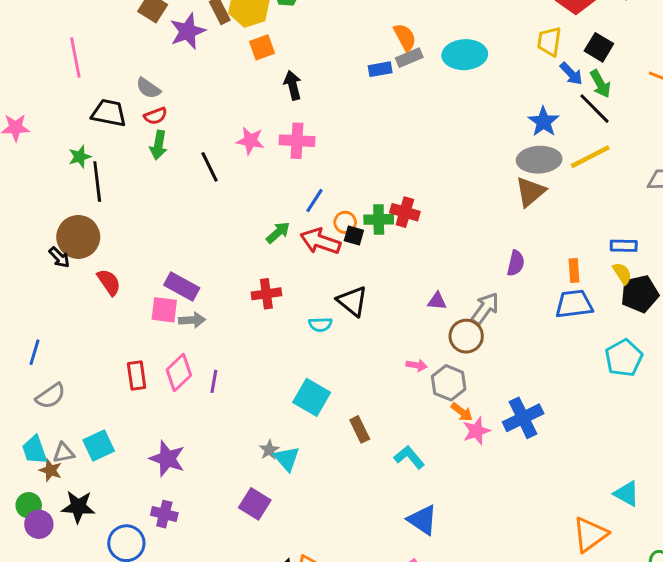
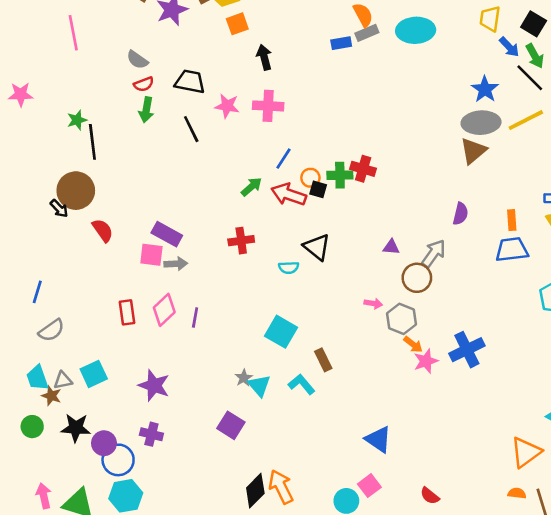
black trapezoid: (109, 113) -> (190, 82), moved
cyan L-shape: (409, 457) -> (301, 384), moved
purple circle: (39, 524) -> (104, 443), moved

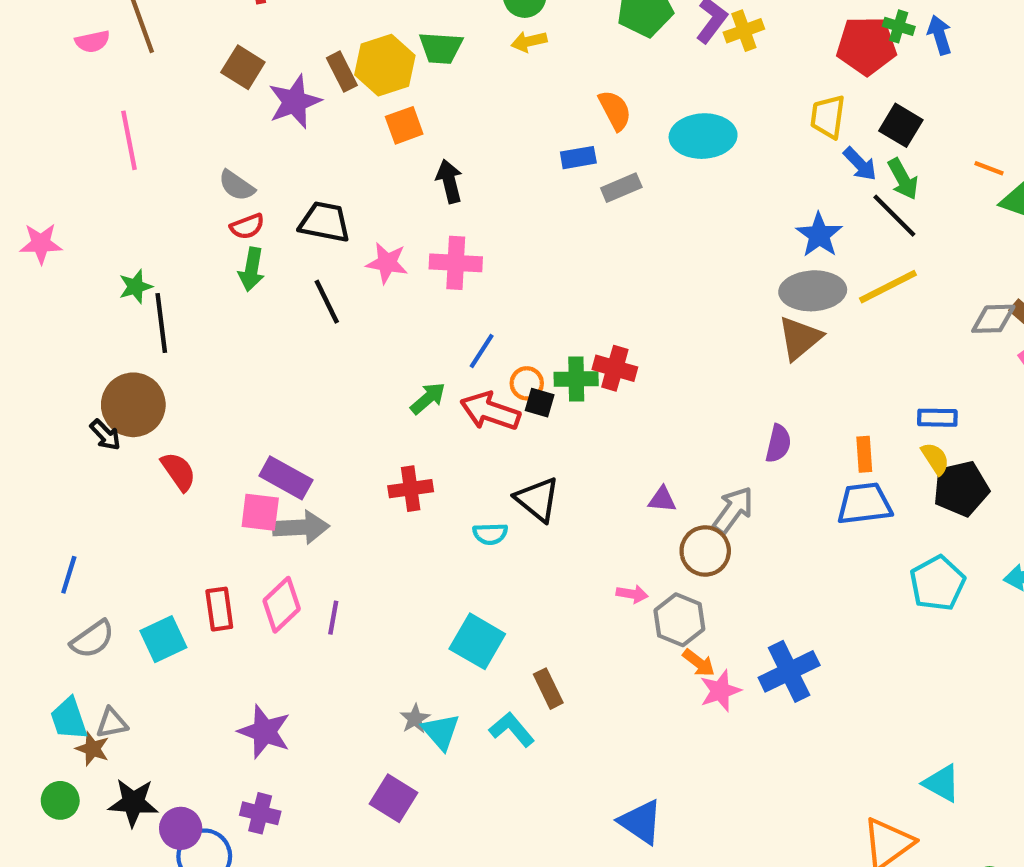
gray rectangle: (367, 33) -> (621, 188), moved
gray arrow: (176, 264) -> (301, 527), size x1.4
cyan square: (94, 374) -> (163, 639), moved

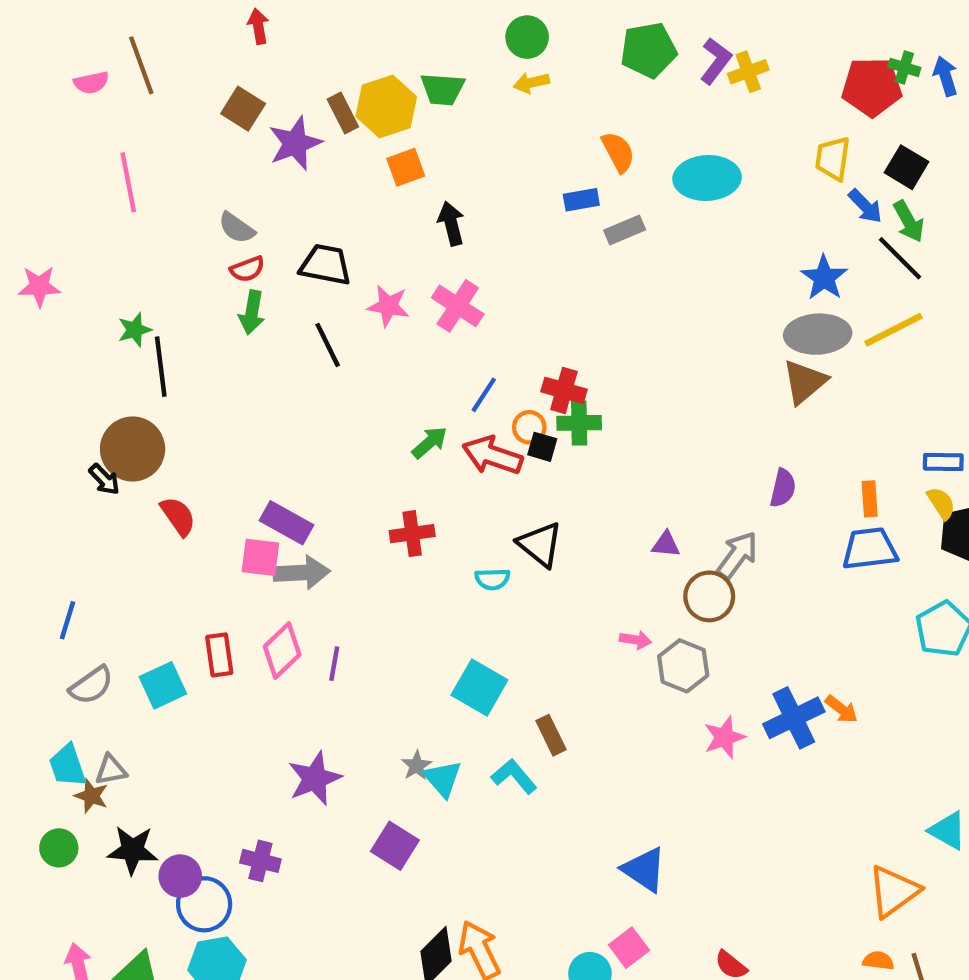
pink cross: (456, 263) -> (458, 306), turned 30
red cross: (615, 368) -> (564, 390), moved
orange arrow: (699, 663) -> (841, 709), moved
purple star: (264, 732) -> (315, 779), moved, turned 30

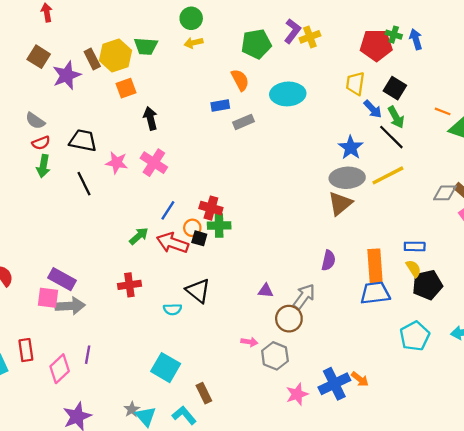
green pentagon: (649, 50) -> (256, 44), moved
orange rectangle: (870, 499) -> (375, 266), size x1.8
pink diamond: (282, 651) -> (60, 369), moved

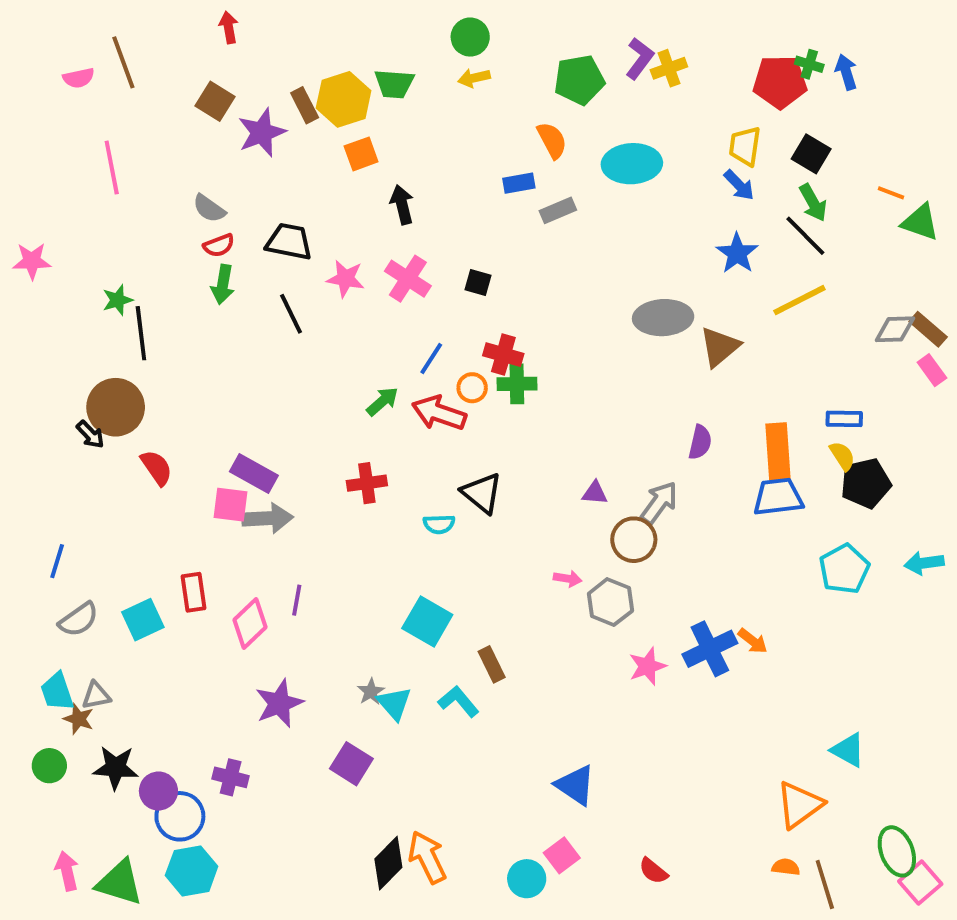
blue arrow: (373, 109) -> (739, 185), moved
gray ellipse: (347, 178) -> (663, 318), moved
black square: (199, 238) -> (478, 283), moved

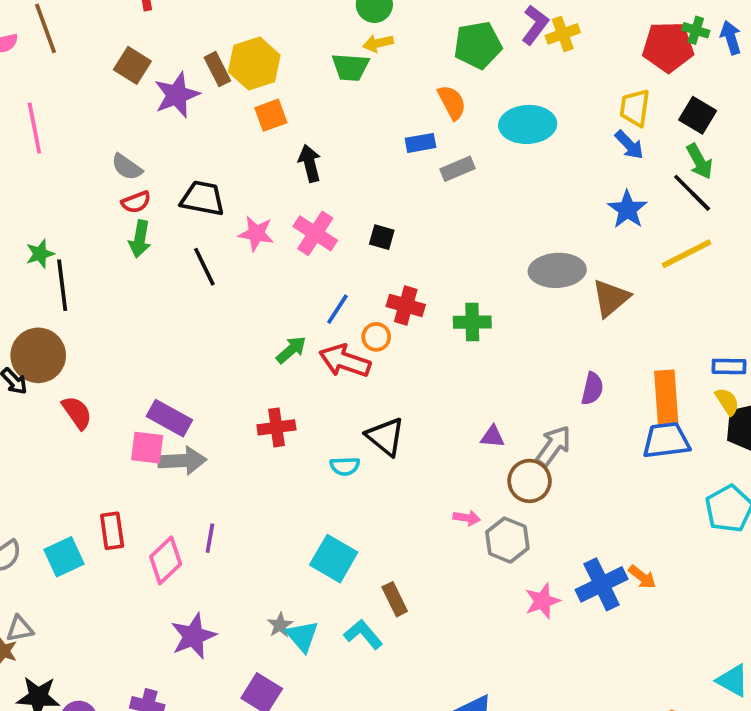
green trapezoid: (394, 84) -> (350, 67), moved
green cross: (517, 384) -> (472, 322), moved

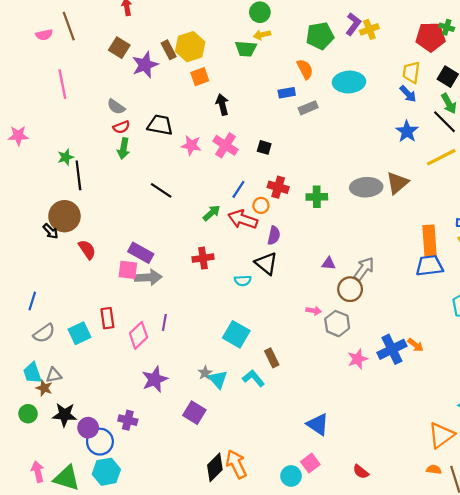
black line: (204, 267) -> (161, 190), moved, turned -30
gray ellipse: (557, 270) -> (366, 187), moved
purple semicircle: (592, 389) -> (274, 236), moved

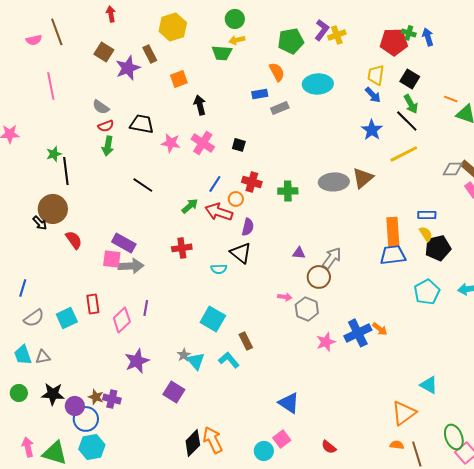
yellow hexagon: (190, 47) -> (173, 27), moved
brown star: (44, 388) -> (96, 397), moved

